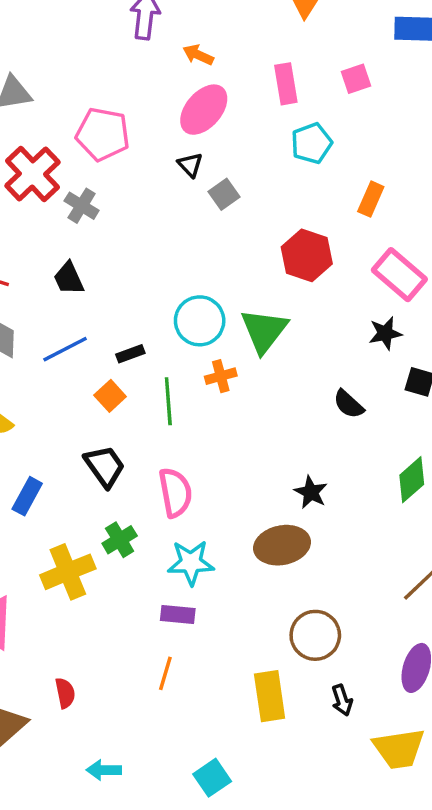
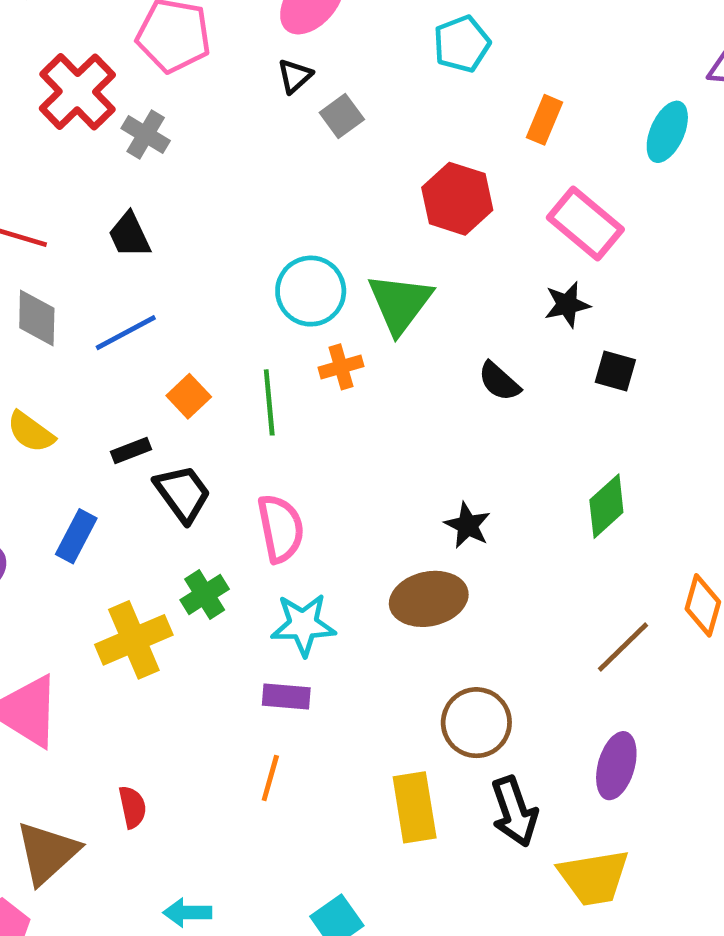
black triangle: (190, 165) -> (295, 76), turned 32
black rectangle: (130, 354) -> (131, 451), moved
black semicircle: (349, 404) -> (499, 381), moved
black arrow: (342, 700) -> (514, 811), size x1.6

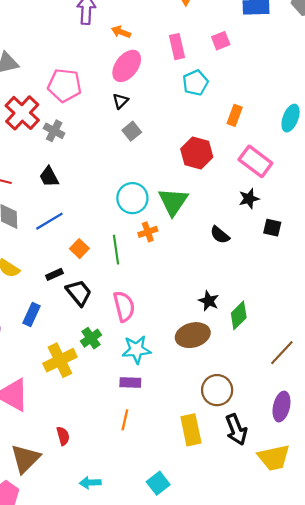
gray square: (342, 116) -> (132, 131), moved
green diamond: (606, 506) -> (239, 315), moved

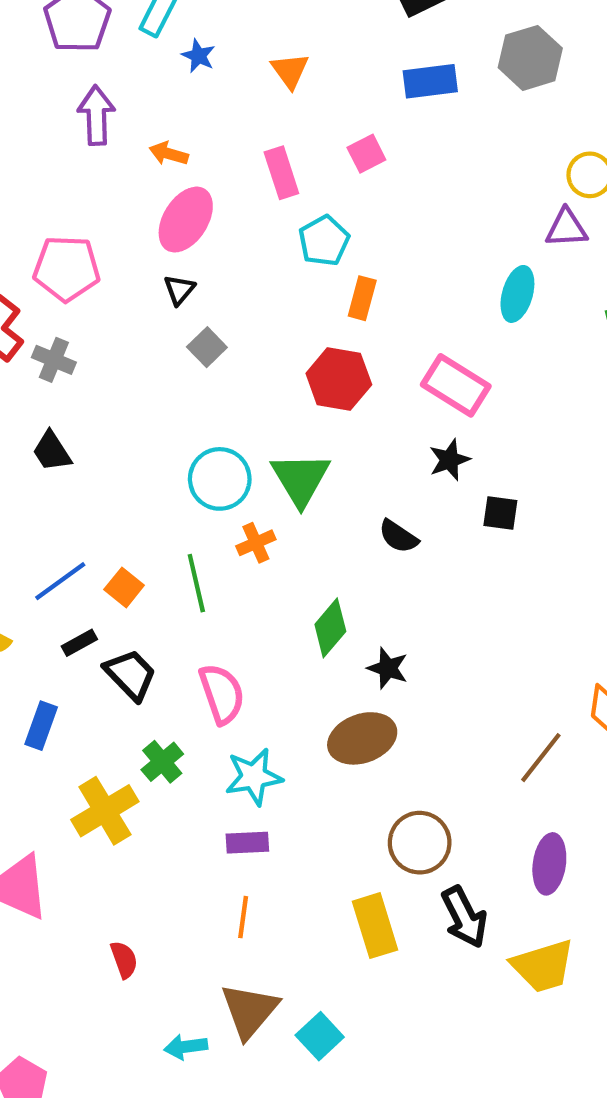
orange rectangle: (235, 115) -> (362, 298), moved
blue line: (49, 221) -> (60, 581), moved
green diamond: (239, 315) -> (330, 628), moved
brown triangle: (25, 459) -> (250, 1011), moved

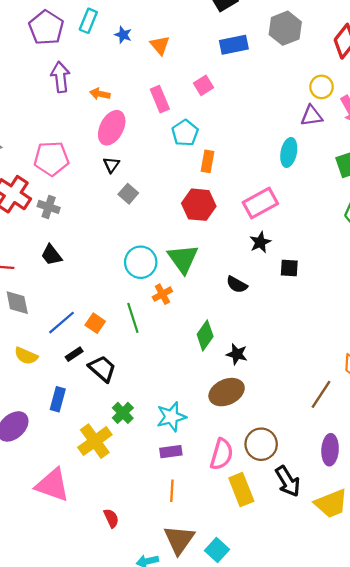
blue star: (198, 56) -> (123, 35), moved
pink rectangle: (456, 385) -> (260, 203), turned -56
pink semicircle: (222, 694) -> (222, 454), moved, turned 40

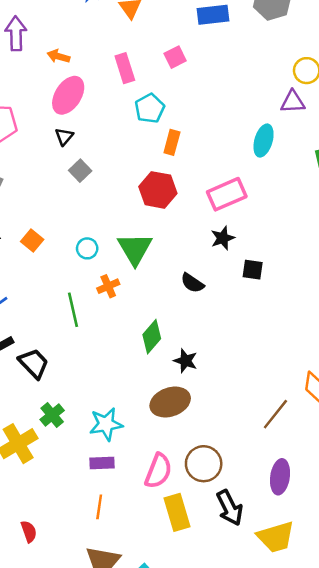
cyan circle: (141, 262) -> (87, 248), size x0.6
orange square: (95, 323) -> (32, 241), moved

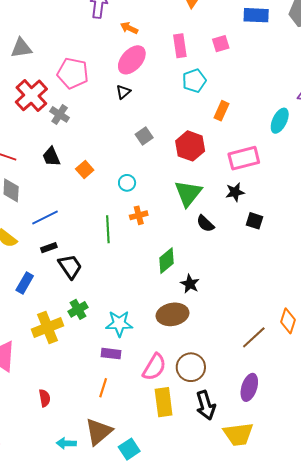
orange rectangle: (172, 142) -> (222, 111), moved
gray square: (80, 171) -> (144, 136), moved
green triangle: (135, 249) -> (188, 193), moved

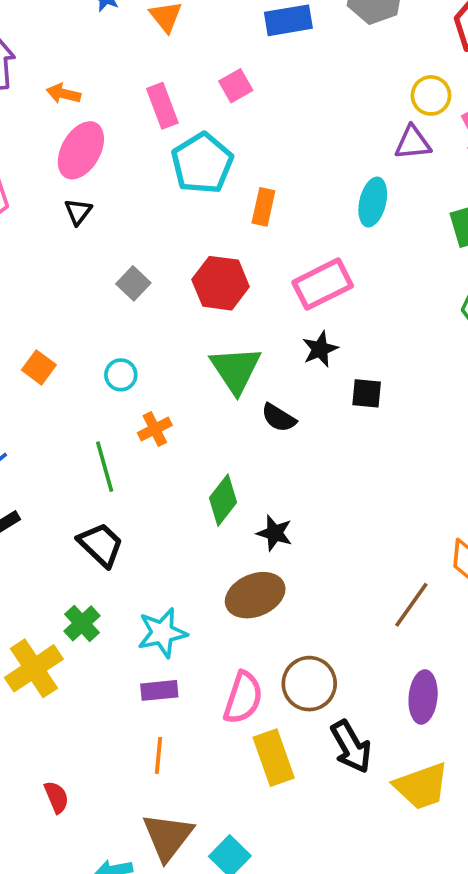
cyan pentagon: (194, 81) -> (202, 163), size x1.4
black trapezoid: (70, 266) -> (101, 545), moved

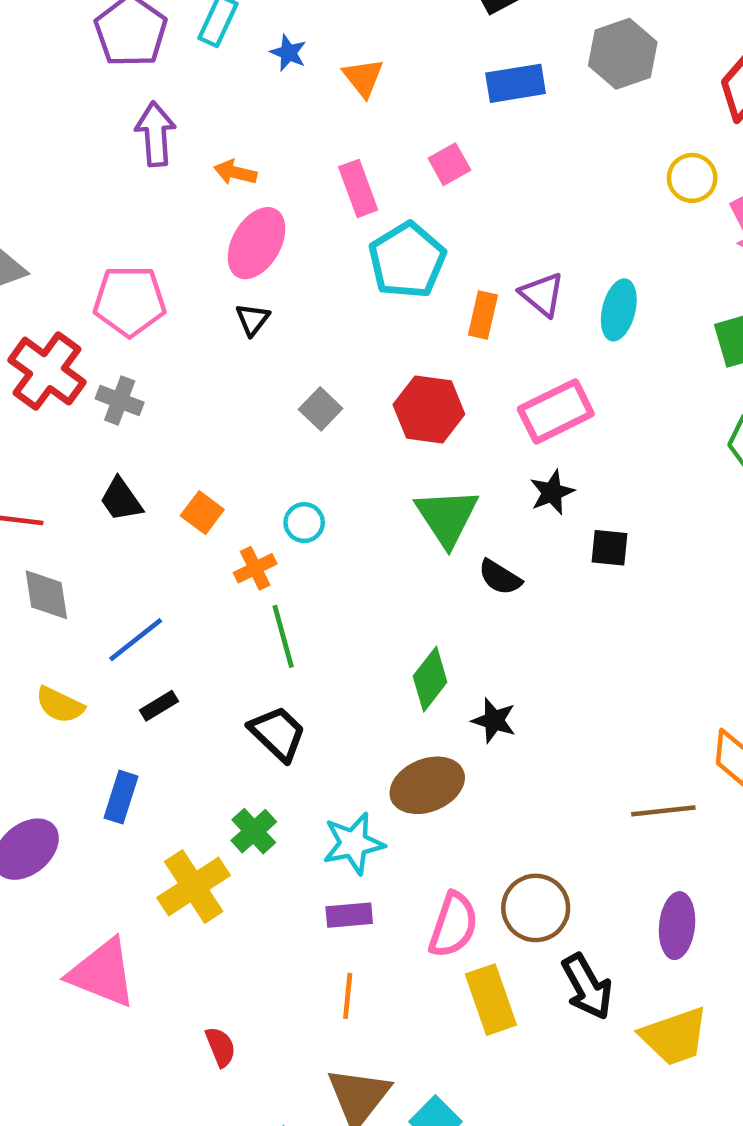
purple triangle: (413, 143) -> (542, 294), moved, turned 45
orange cross: (155, 429) -> (255, 568), moved
brown ellipse: (255, 595) -> (427, 785), moved
brown line: (411, 605) -> (663, 811), turned 48

